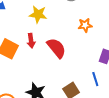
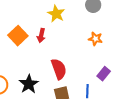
red semicircle: (56, 48) -> (59, 69), moved

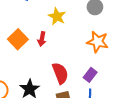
orange star: (95, 39) -> (98, 42), size x1.5
purple rectangle: (104, 74) -> (90, 75), moved

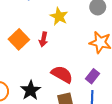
red semicircle: (60, 73) -> (62, 74), turned -40

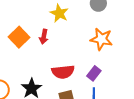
red semicircle: (62, 74) -> (63, 72), turned 145

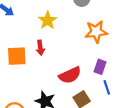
yellow star: (59, 13) -> (48, 20), turned 30
orange square: (19, 37) -> (17, 56), turned -30

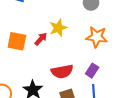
yellow star: (48, 20) -> (58, 28), moved
red arrow: (40, 48) -> (41, 39), turned -144

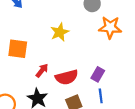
orange star: (97, 37) -> (110, 27), moved
red arrow: (41, 39) -> (42, 70), moved

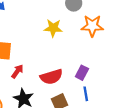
yellow star: (60, 32) -> (53, 28), moved, turned 30
red arrow: (42, 70) -> (17, 71), moved

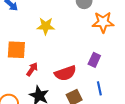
yellow star: (53, 28) -> (46, 26), moved
purple rectangle: (82, 73) -> (94, 60), moved

